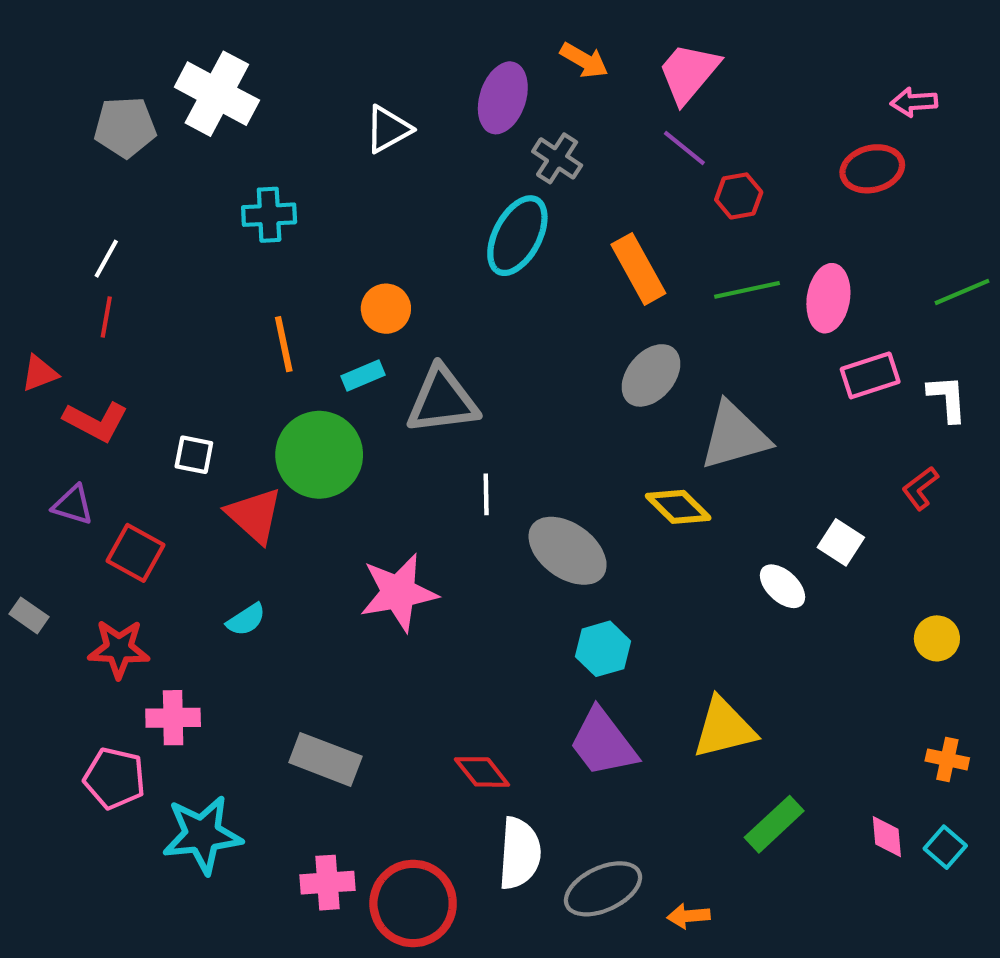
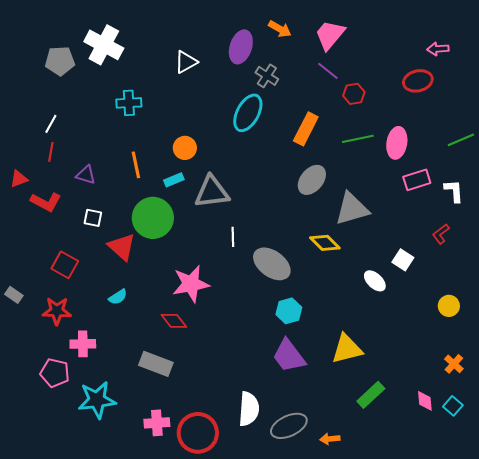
orange rectangle: (638, 269) -> (306, 129), turned 56
purple triangle: (73, 505) -> (86, 175), moved
orange cross: (947, 759) -> (454, 364), turned 30
red diamond: (482, 772) -> (174, 321), moved

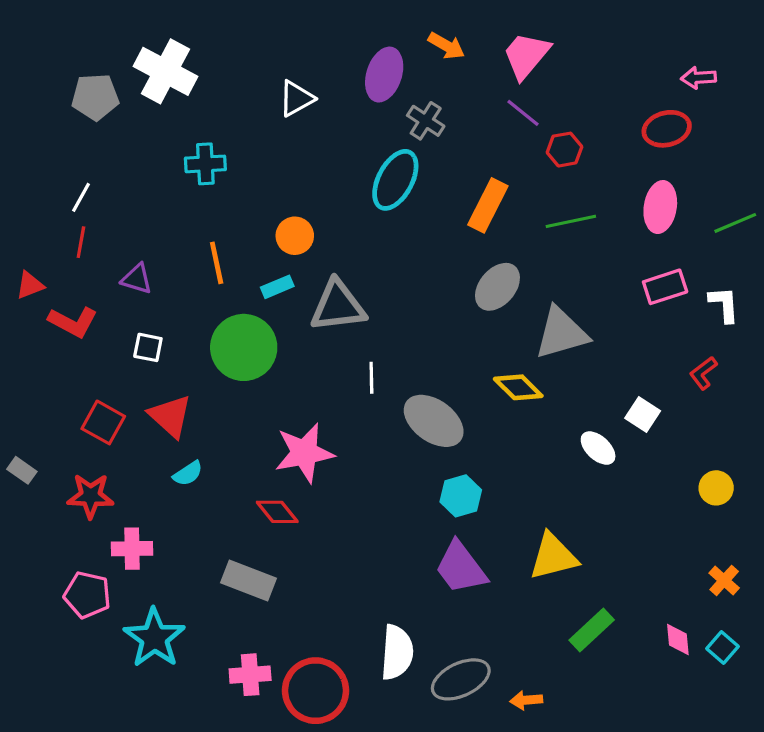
pink ellipse: (397, 143) -> (660, 207), moved
red triangle: (122, 247) -> (170, 416), moved
cyan star: (97, 400) -> (154, 638), turned -30

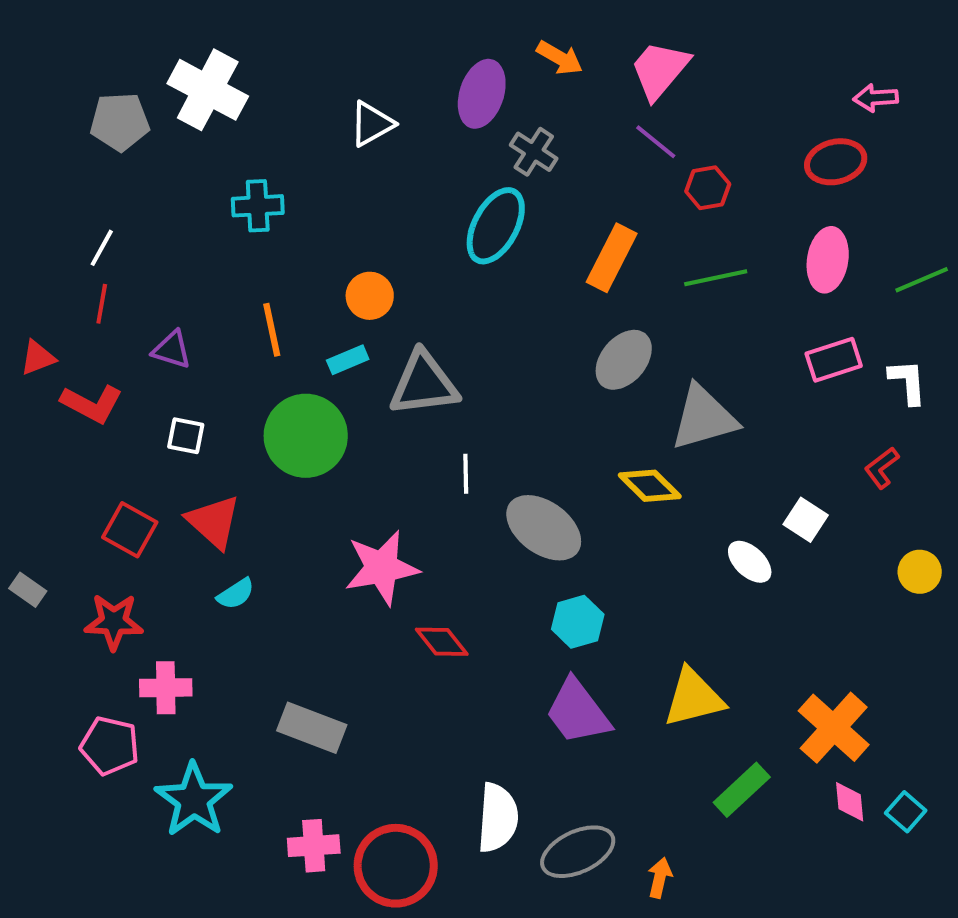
yellow circle: (716, 488) -> (920, 572), moved
red diamond: (277, 512) -> (442, 642), moved
orange cross: (724, 580) -> (834, 728), moved, size x1.8
orange arrow: (526, 700) -> (660, 878), turned 108

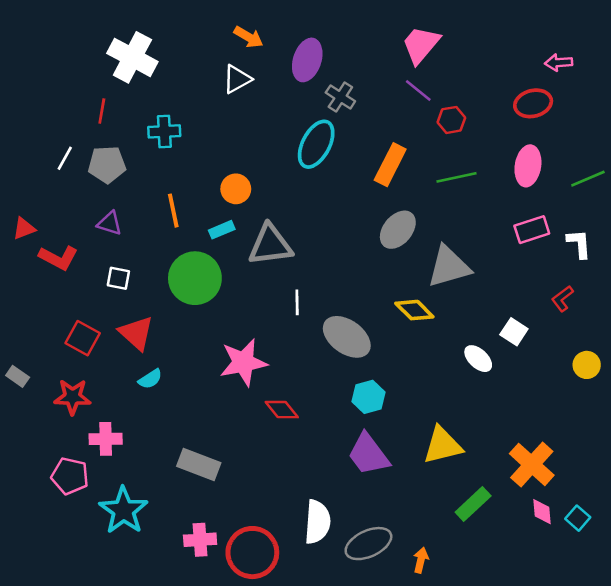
orange arrow: (560, 58) -> (249, 37), moved
gray pentagon: (120, 122) -> (107, 165), moved
red line: (102, 304) -> (102, 111), moved

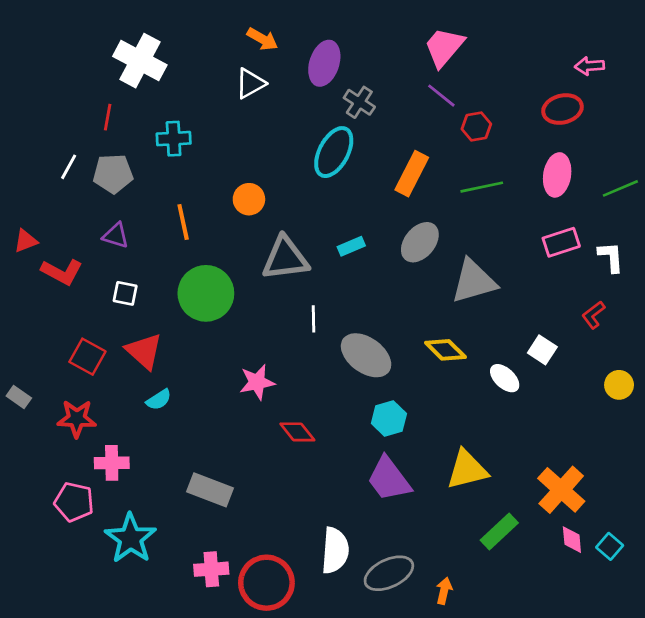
cyan rectangle: (222, 230) -> (351, 246), moved
yellow diamond: (414, 310) -> (445, 350), moved
pink star: (243, 362) -> (257, 382), size x0.7

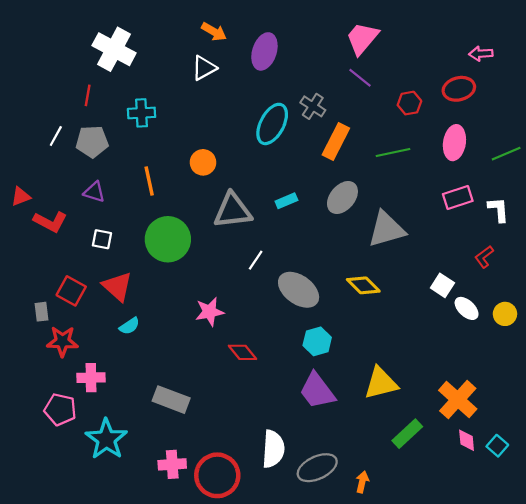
gray cross: (359, 102) -> (313, 106), moved
red hexagon: (476, 126) -> (409, 103), moved
white line: (314, 319) -> (256, 260), turned 35
white ellipse: (505, 378) -> (467, 308), moved
gray rectangle: (19, 397) -> (42, 312), moved, turned 48

